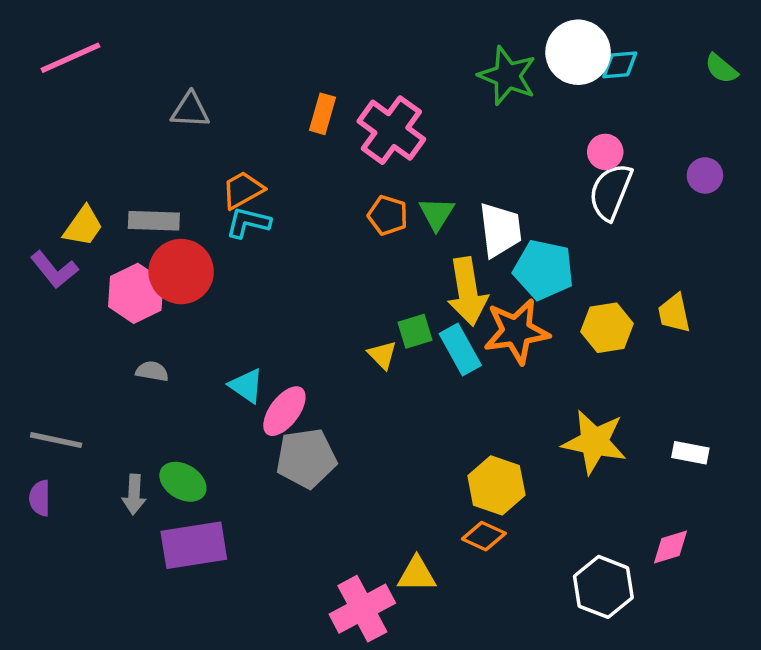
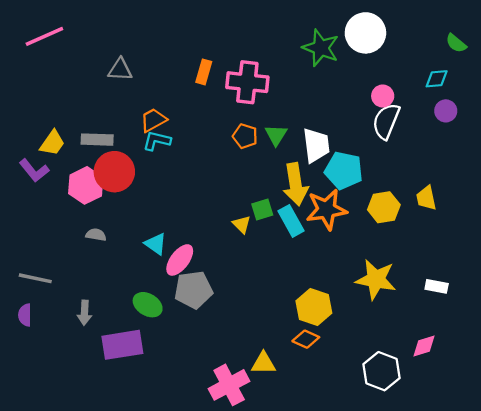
cyan diamond: (620, 65) -> (437, 79), moved
pink cross: (391, 130) -> (247, 82), turned -30
green ellipse: (183, 482) -> (148, 305), moved

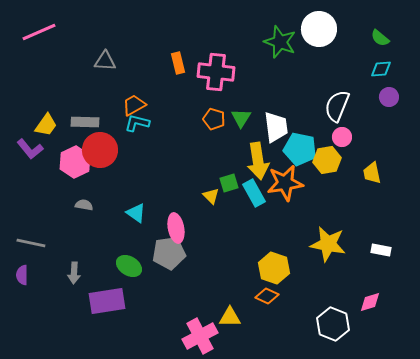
green semicircle: (456, 43) -> (380, 38), moved
orange rectangle: (204, 72) -> (178, 63), turned -30
pink circle: (383, 96) -> (342, 137), moved
yellow hexagon: (384, 207) -> (327, 160), moved
pink ellipse: (180, 260) -> (176, 228), moved, turned -48

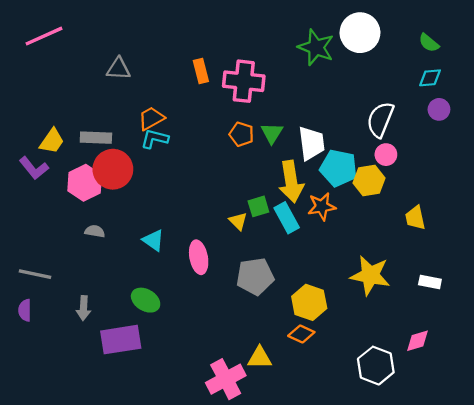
yellow trapezoid: (372, 173) -> (415, 218), moved
orange star: (285, 183) -> (322, 206), size x0.7
gray pentagon: (169, 253) -> (255, 276), moved

